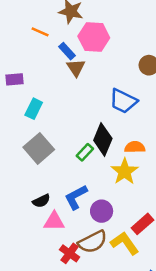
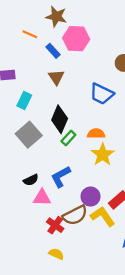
brown triangle: (76, 68) -> (56, 77), moved
black diamond: (103, 139) -> (60, 119), moved
orange semicircle: (135, 147) -> (96, 134), moved
purple circle: (102, 211) -> (91, 196), moved

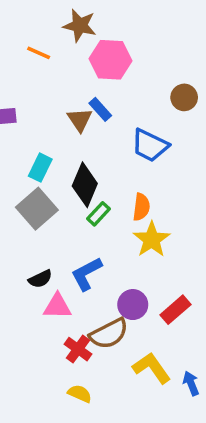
blue rectangle: (53, 51) -> (100, 109), moved
cyan rectangle: (24, 100) -> (40, 168), moved
orange semicircle: (96, 134) -> (141, 207), turned 98
yellow L-shape: (103, 216) -> (152, 368), moved

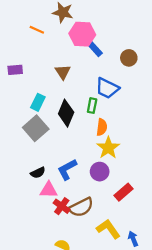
blue rectangle: (100, 109) -> (95, 49), moved
green rectangle: (99, 214) -> (92, 106), moved, turned -32
purple circle: (133, 305) -> (100, 172), moved
red cross: (78, 349) -> (62, 206), moved

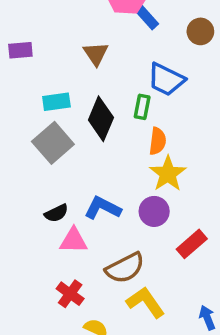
cyan rectangle: (38, 102) -> (56, 102), turned 56
blue L-shape: (67, 169) -> (103, 208), turned 55
red cross: (62, 206) -> (70, 294), moved
yellow L-shape: (108, 229) -> (146, 302), moved

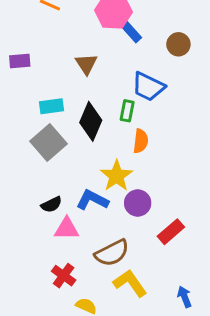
yellow star: (168, 174) -> (116, 176), moved

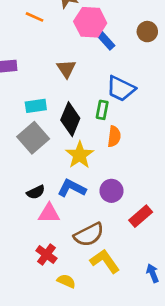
brown circle: (178, 44) -> (147, 32), moved
yellow star: (116, 176) -> (80, 155), moved

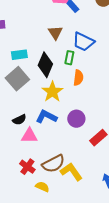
brown triangle: (66, 69) -> (55, 33), moved
brown semicircle: (89, 235) -> (53, 164), moved

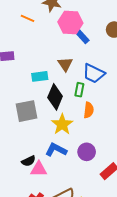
cyan rectangle: (19, 55) -> (40, 76), moved
gray square: (17, 79) -> (26, 111), turned 30
black semicircle: (19, 120) -> (29, 161), moved

